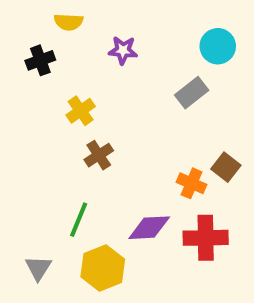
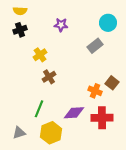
yellow semicircle: (69, 22) -> (20, 11), moved
gray triangle: (38, 268) -> (19, 133), turned 40

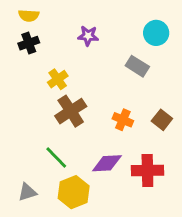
gray rectangle: (95, 46) -> (137, 66), turned 70
brown cross: (49, 77) -> (71, 111), size x1.5
orange cross: (95, 91) -> (123, 120), moved
green line: (39, 109) -> (56, 157), turned -66

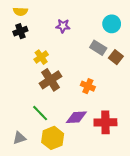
brown square: (162, 120) -> (116, 57), moved

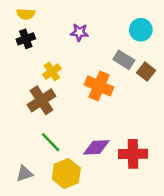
brown cross: (50, 80) -> (41, 100), moved
orange cross: (88, 86) -> (99, 86), moved, size x1.5

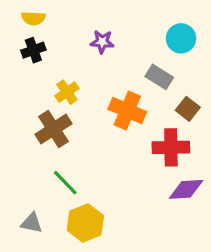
brown square: (146, 72) -> (188, 109), moved
purple diamond: (96, 147) -> (186, 189), moved
red cross: (133, 154) -> (171, 147), moved
gray triangle: (24, 174) -> (32, 223), turned 30

